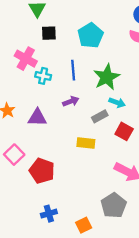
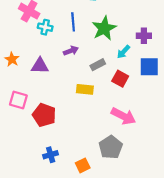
cyan arrow: (117, 103) -> (123, 52), moved, turned 112
pink square: (14, 155) -> (18, 100), turned -30

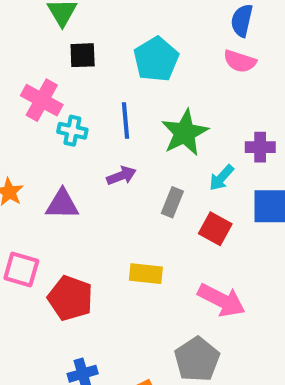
gray rectangle: (98, 65) -> (172, 202), turned -40
yellow rectangle: (85, 89) -> (146, 274), moved

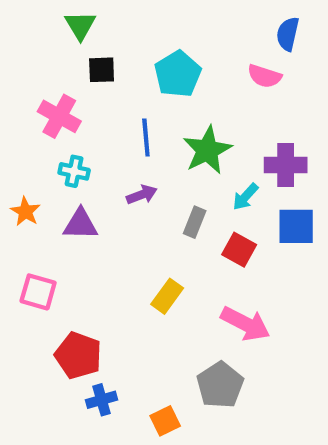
blue semicircle: (242, 20) -> (288, 34), moved
cyan cross: (72, 131) -> (74, 171), moved
purple cross: (260, 147) -> (286, 165), size x1.4
yellow rectangle: (146, 274) -> (167, 296), turned -60
red pentagon: (70, 298) -> (78, 355), moved

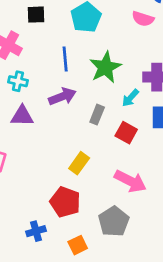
purple arrow: (142, 195) -> (62, 97), size x1.4
red pentagon: (78, 355) -> (65, 202), moved

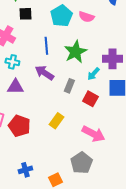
pink semicircle: (143, 19) -> (86, 17), moved
purple arrow: (62, 97) -> (44, 73), turned -126
red pentagon: (65, 202) -> (19, 126), moved

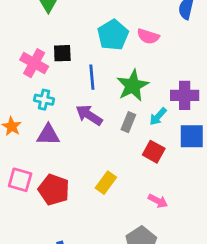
black square: (25, 14) -> (62, 53), moved
gray rectangle: (69, 86) -> (128, 122), moved
pink arrow: (93, 134) -> (158, 201), size x0.6

